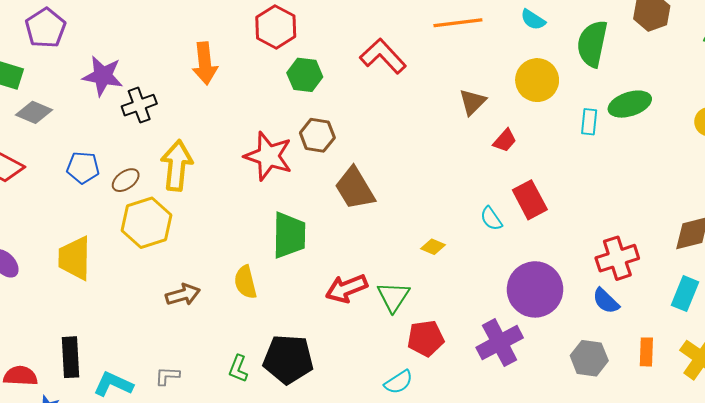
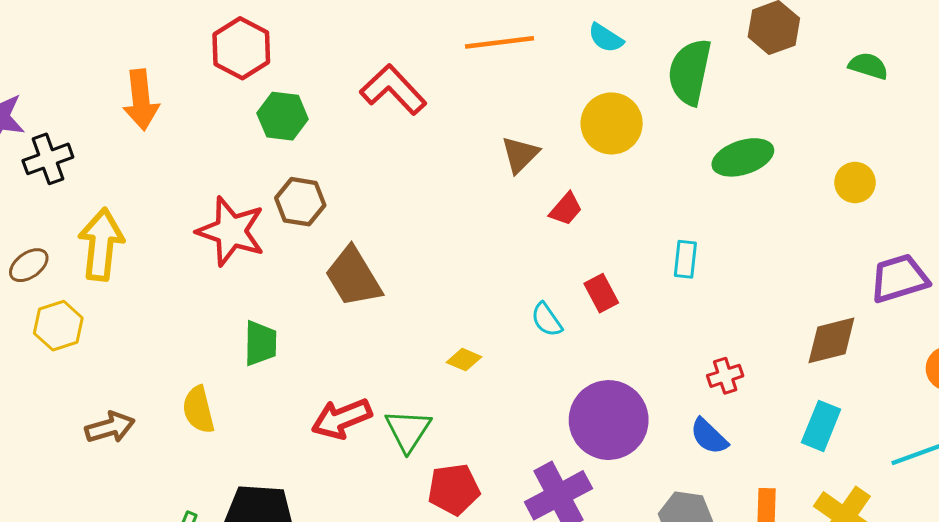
cyan rectangle: (589, 122) -> (685, 259), moved
red rectangle: (530, 200) -> (601, 293), size x0.7
yellow hexagon: (146, 223) -> (58, 326), size x0.7
green trapezoid: (289, 235) -> (260, 343), size x0.7
red cross: (617, 258) -> (725, 376), size x0.6

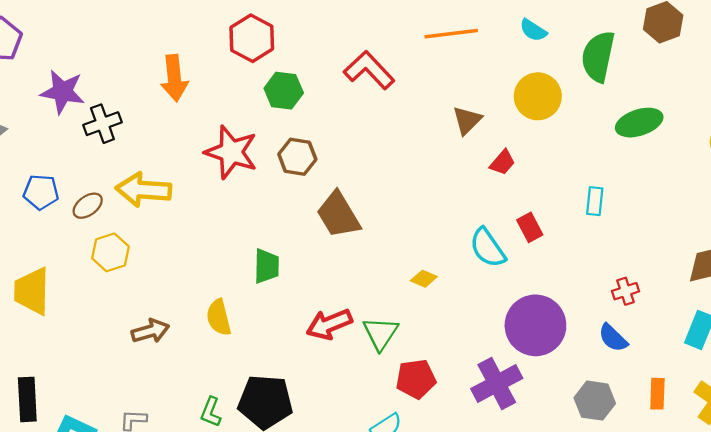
red star: (231, 231) -> (231, 152), moved
yellow arrow: (101, 244) -> (143, 190), turned -92
cyan semicircle: (547, 320) -> (488, 248), size x1.5

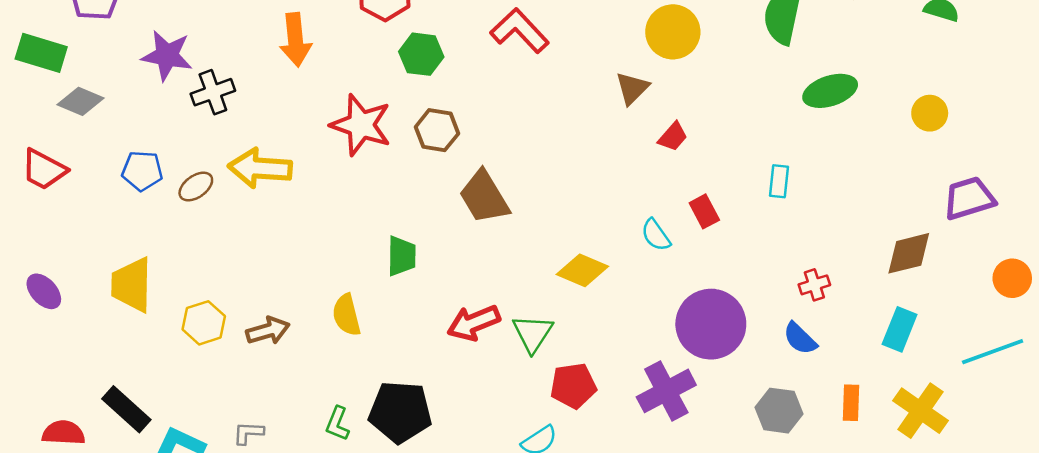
yellow circle: (538, 96) -> (673, 32), moved
cyan semicircle: (488, 248) -> (656, 235), size x0.7
yellow hexagon: (110, 252) -> (204, 323), moved
yellow diamond: (424, 279) -> (582, 270), size x1.6
black rectangle: (27, 399) -> (126, 409), turned -45

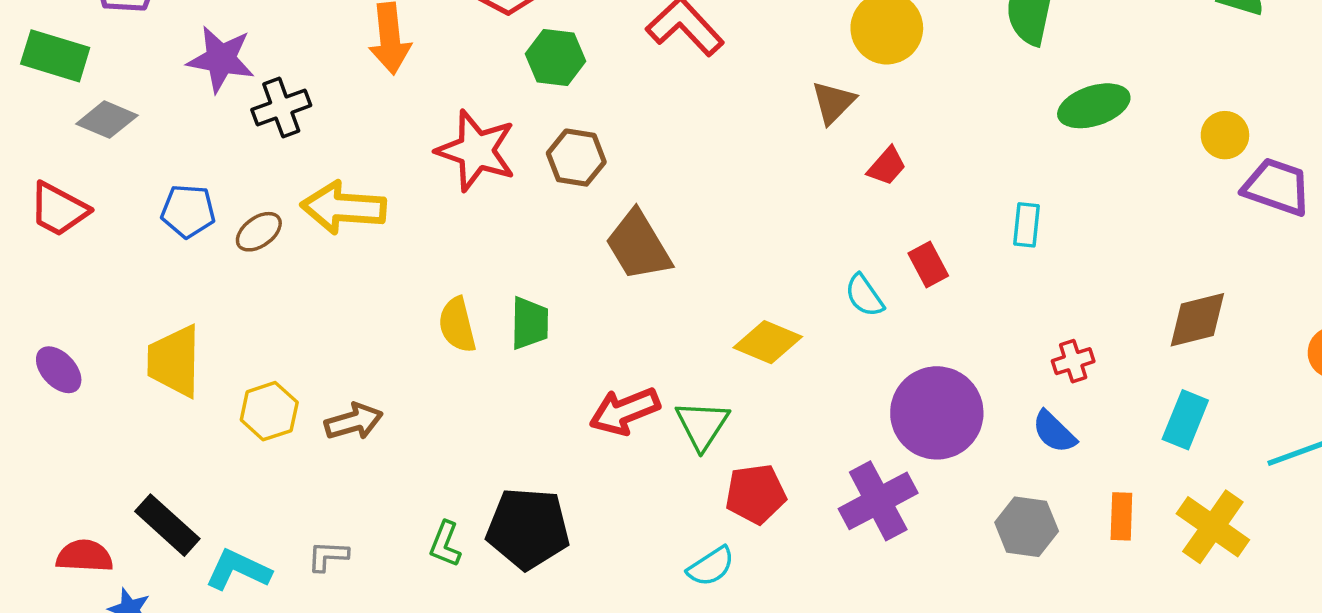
purple trapezoid: (969, 198) -> (1277, 187), moved, turned 36
yellow semicircle: (347, 315) -> (457, 325), moved

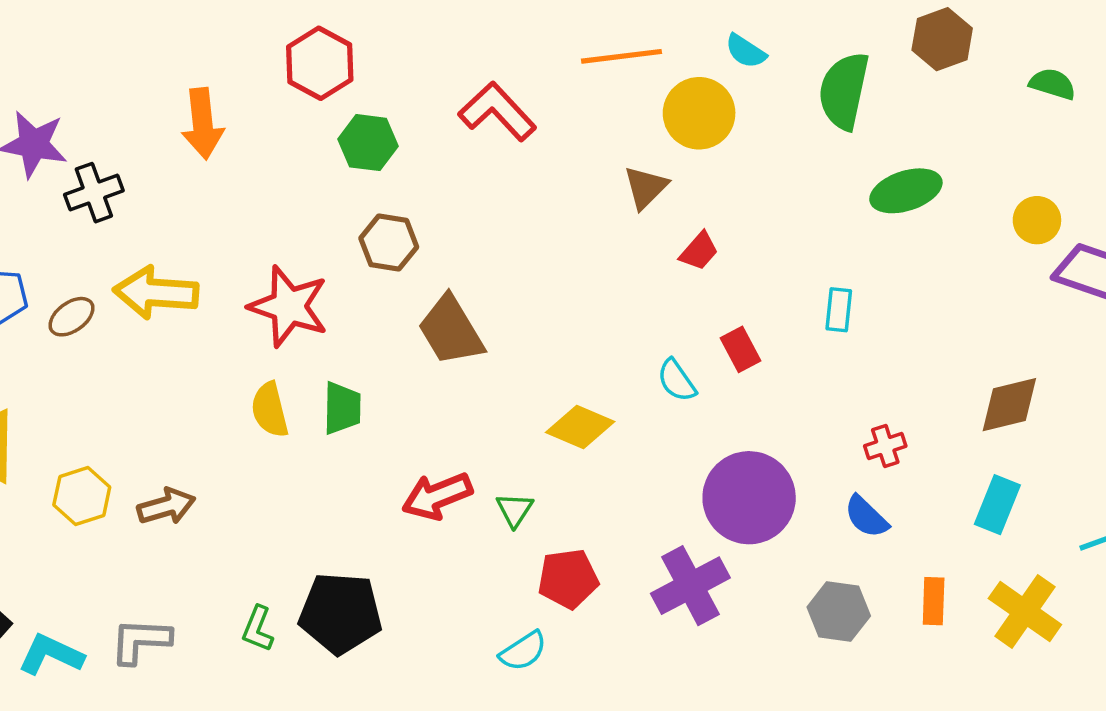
red star: (476, 151) -> (289, 306), moved
green triangle: (702, 425) -> (515, 510), size x0.7
gray L-shape: (328, 556) -> (140, 641), size x1.5

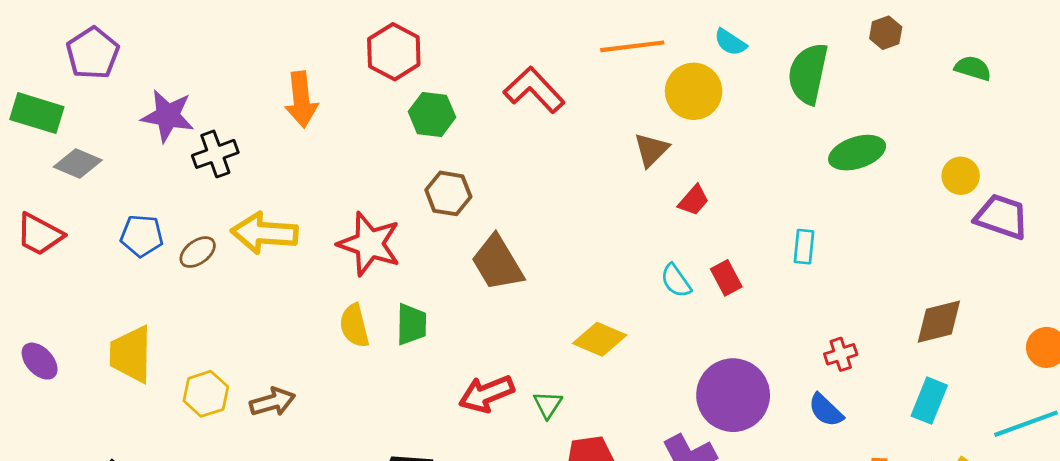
brown hexagon: (942, 39) -> (886, 33), size x0.7
cyan semicircle: (677, 380) -> (676, 281), moved

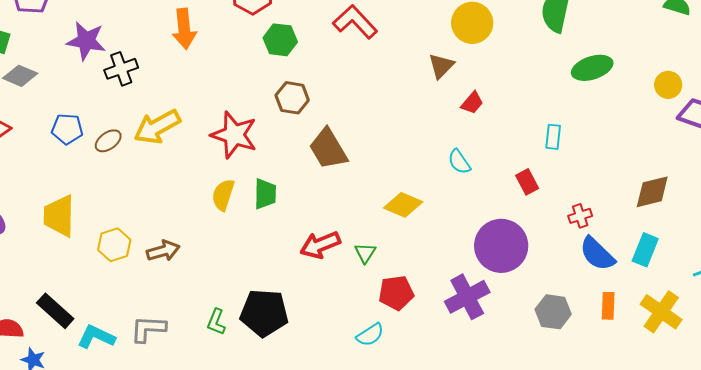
yellow arrow: (264, 233) -> (157, 127), turned -33
red rectangle: (726, 278) -> (527, 182), moved
yellow semicircle: (354, 326) -> (223, 195), turned 32
blue semicircle: (826, 410) -> (597, 254), moved, size x1.4

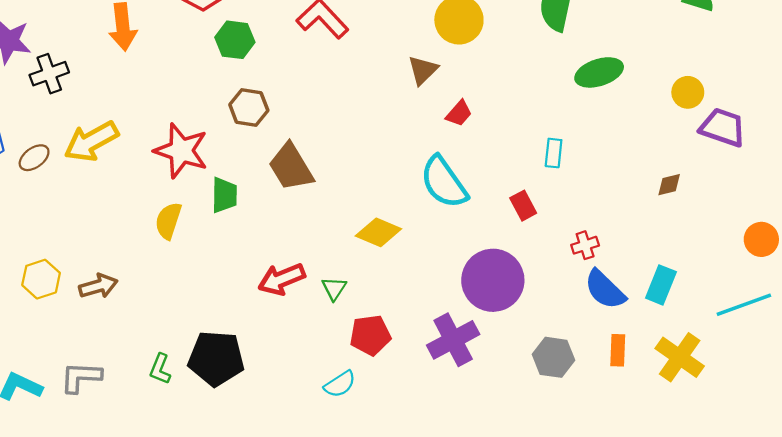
cyan semicircle: (459, 162) -> (444, 182), size x1.8
brown diamond: (652, 192) -> (669, 185), moved, size x0.6
green trapezoid: (265, 194) -> (224, 195), moved

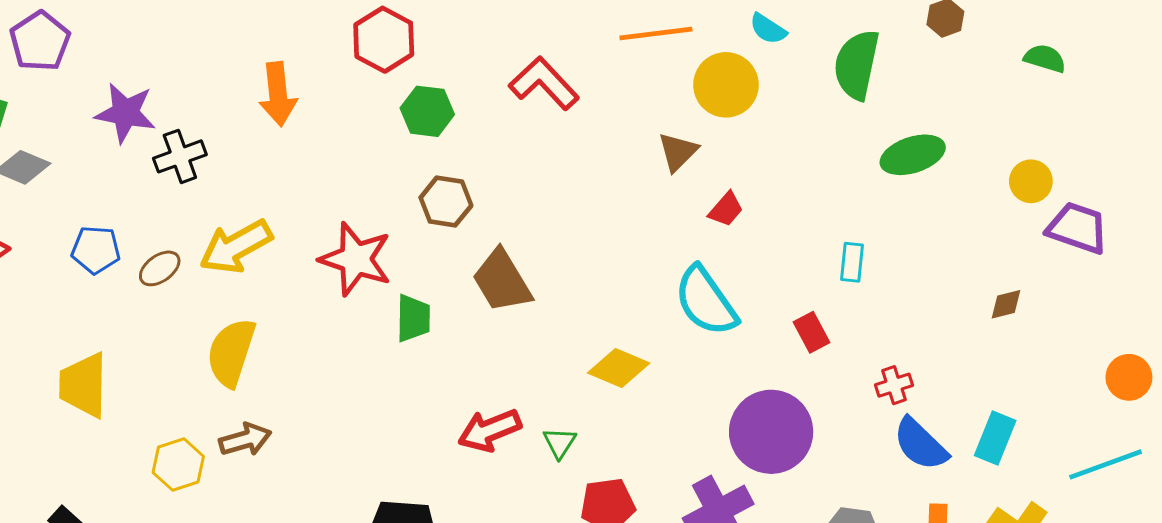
yellow semicircle: (168, 221) -> (231, 352), moved, size x1.4
yellow hexagon: (41, 279) -> (178, 464), moved

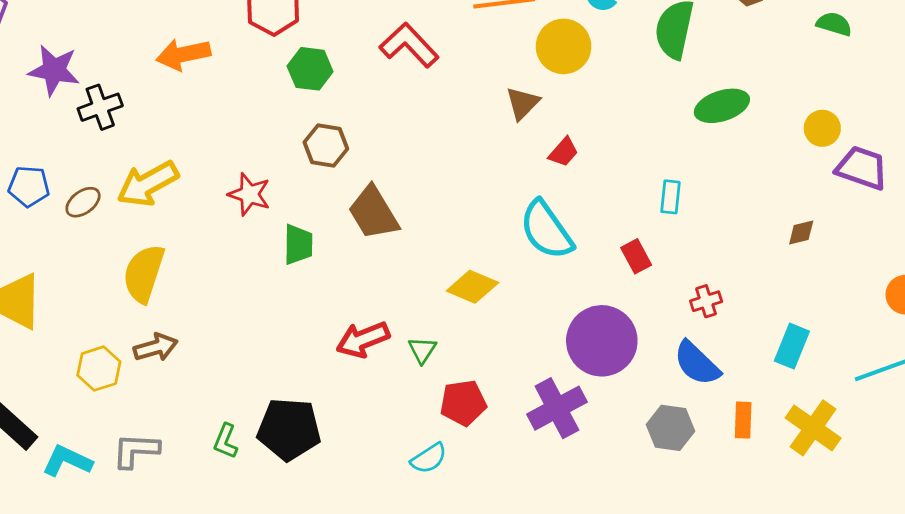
orange arrow: (278, 94) -> (183, 54), turned 84
red star: (356, 259) -> (249, 194), size x0.7
blue semicircle: (920, 444) -> (697, 363), moved

